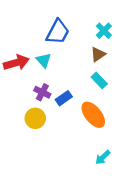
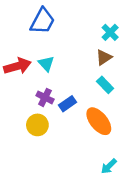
blue trapezoid: (58, 32) -> (42, 21), moved

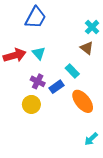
brown triangle: (104, 57) -> (87, 48), turned -48
cyan rectangle: (105, 85) -> (72, 71), moved

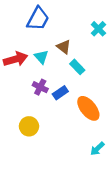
brown triangle: (87, 48) -> (64, 47), moved
cyan rectangle: (72, 71) -> (77, 67), moved
yellow circle: (31, 104) -> (29, 126), moved

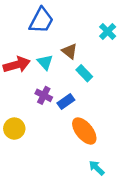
orange ellipse: (88, 108) -> (84, 131), moved
yellow circle: (29, 126) -> (14, 129), moved
cyan arrow: (97, 149) -> (97, 168), moved, turned 88

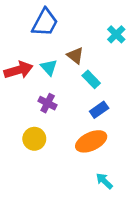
blue rectangle: (66, 102) -> (99, 110), moved
yellow circle: (14, 129) -> (34, 139), moved
orange ellipse: (84, 131) -> (91, 141), turned -76

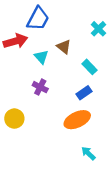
red arrow: (18, 70) -> (15, 41), moved
cyan rectangle: (91, 79) -> (90, 67), moved
yellow circle: (34, 139) -> (14, 119), moved

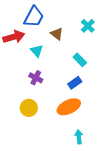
brown triangle: (64, 47) -> (57, 34), moved
yellow circle: (14, 119) -> (29, 108), moved
cyan arrow: (88, 153) -> (79, 137), turned 40

